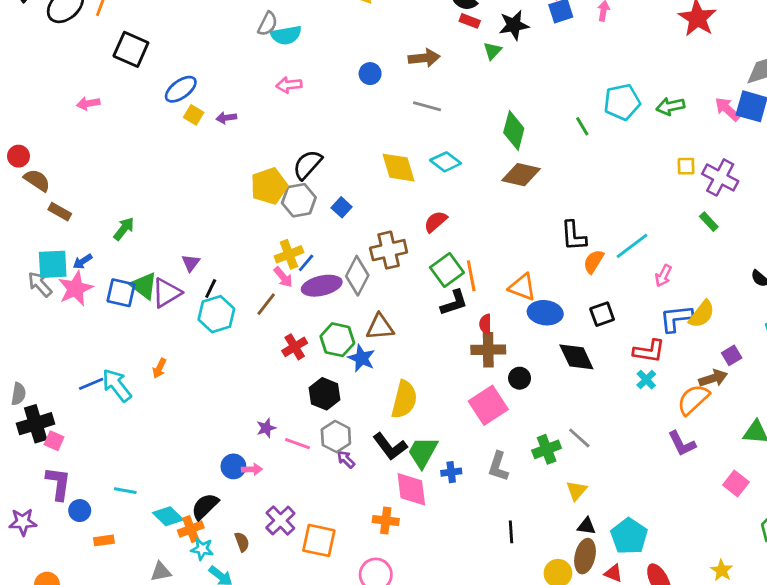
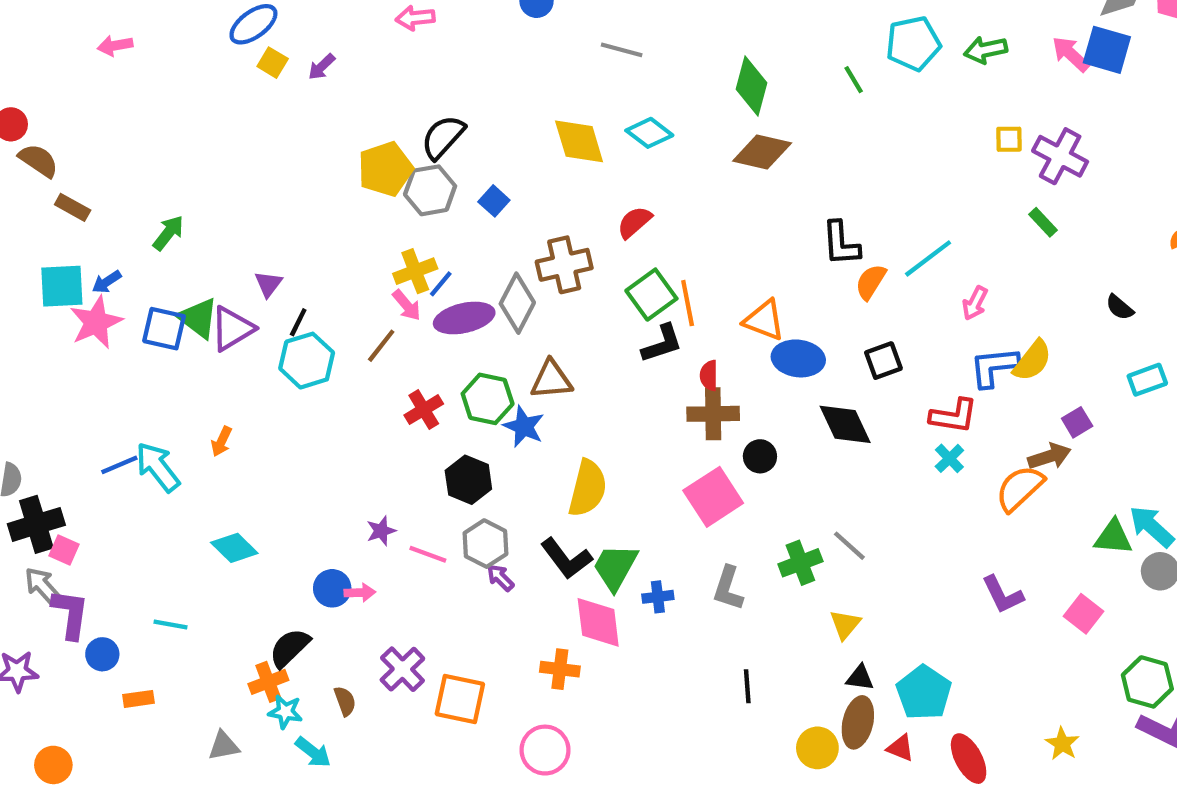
purple arrow: (226, 118) -> (322, 67), turned -36
gray arrow: (40, 284) -> (43, 586), moved
purple L-shape: (682, 444) -> (1003, 595), moved
cyan diamond: (168, 516) -> (234, 548), moved

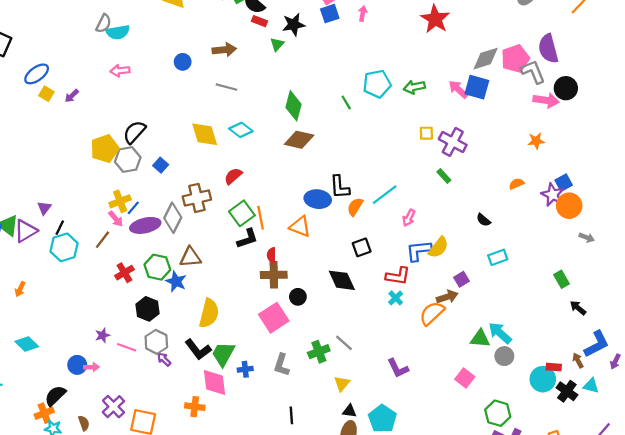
blue ellipse: (798, 358) -> (318, 199), moved
purple L-shape: (1003, 595) -> (398, 368), moved

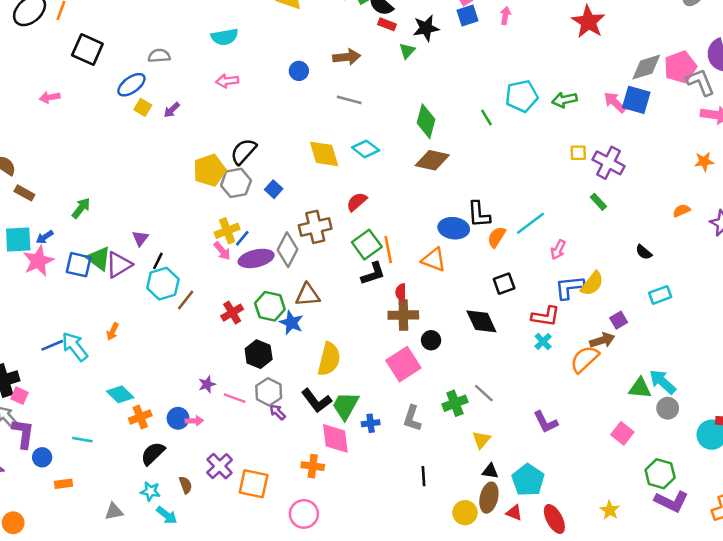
gray semicircle: (104, 23) -> (159, 56), moved, turned -120
brown line: (102, 240) -> (186, 300), moved
orange cross: (44, 413) -> (140, 417), moved

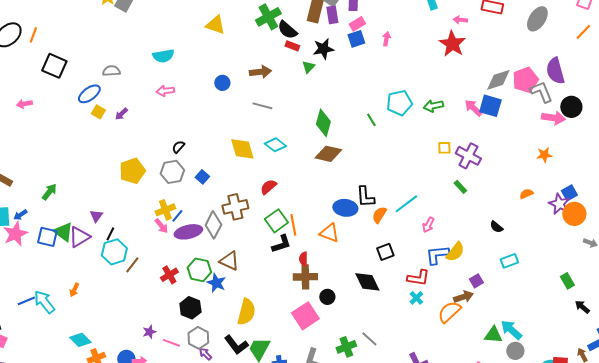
black semicircle: (243, 151) -> (178, 147), size x0.6
yellow pentagon: (209, 170) -> (132, 171), moved
brown triangle: (308, 295) -> (229, 261), turned 30

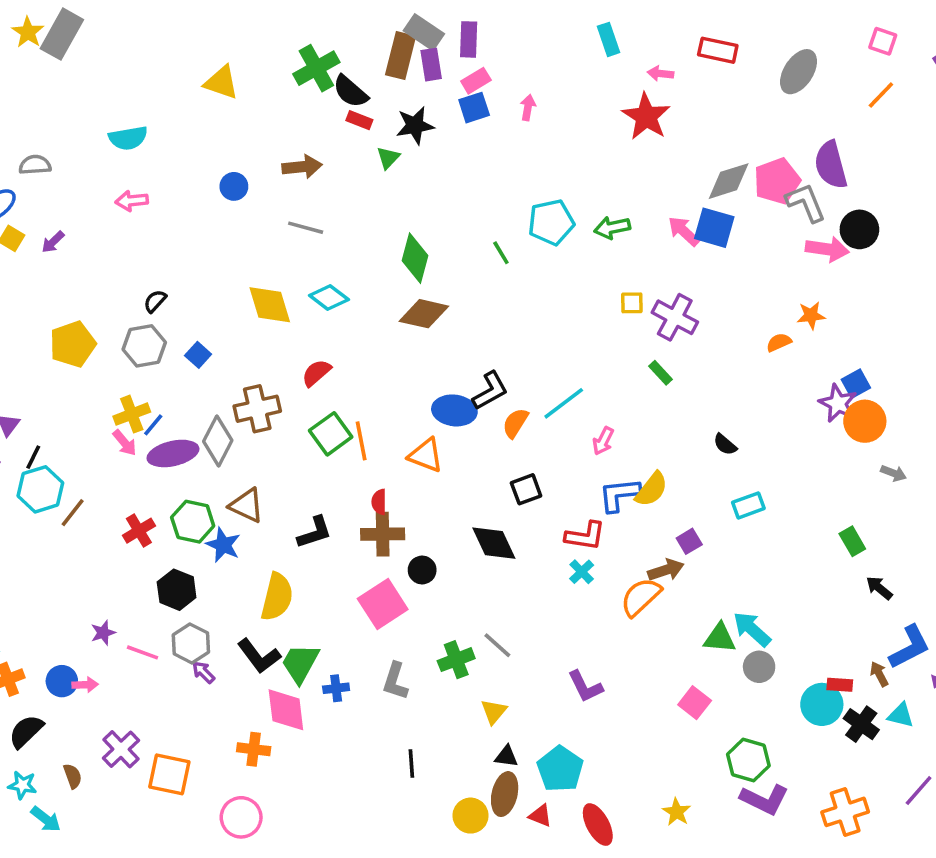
orange semicircle: (526, 194) -> (779, 342), moved
black L-shape: (365, 197) -> (490, 391), turned -115
black L-shape: (281, 244) -> (315, 532), moved

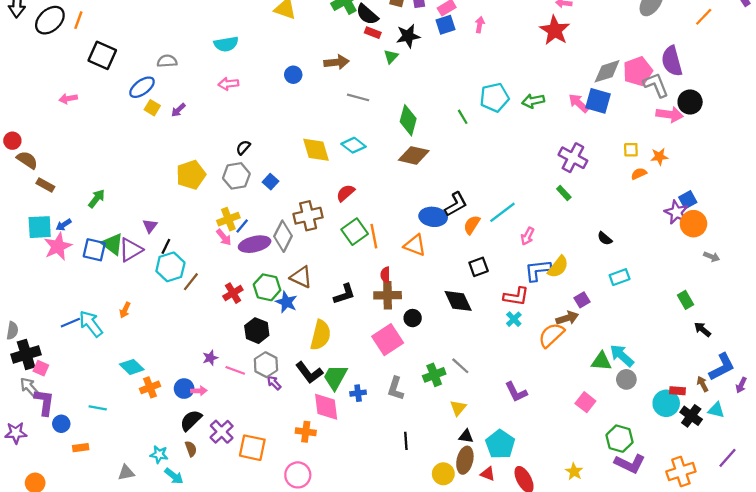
gray line: (306, 228) -> (358, 97), moved
yellow square: (632, 303) -> (631, 150), moved
black semicircle: (26, 731) -> (191, 420), moved

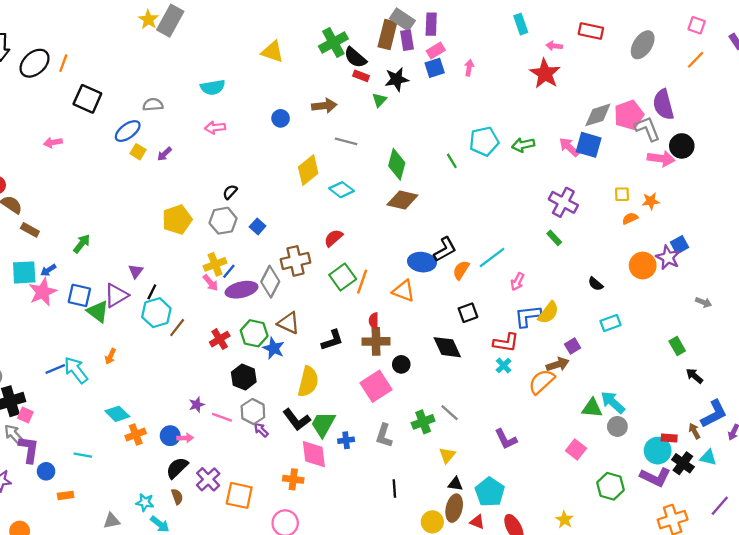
yellow diamond: (316, 150) -> (308, 170), moved, turned 68
orange circle: (693, 224) -> (643, 266), moved
orange line: (374, 236) -> (362, 282), turned 30
green triangle: (112, 244) -> (98, 312), moved
purple L-shape: (630, 464) -> (655, 477), moved

